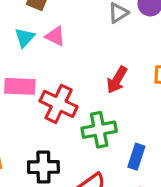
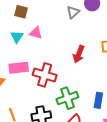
green cross: (99, 130) -> (67, 98), moved

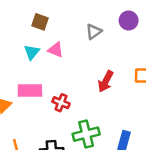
gray triangle: (73, 12) -> (94, 32), moved
red cross: (45, 75) -> (61, 103), size x0.6

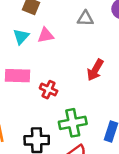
gray triangle: (94, 32) -> (85, 19), turned 35
pink triangle: (56, 50) -> (46, 35), turned -35

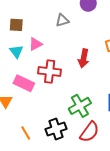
pink rectangle: (17, 76) -> (24, 83), turned 42
red cross: (49, 90) -> (50, 71), moved, size x1.5

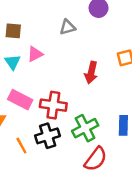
red cross: (50, 71) -> (53, 105), moved
black cross: (56, 129) -> (48, 136), moved
orange line: (26, 133) -> (21, 146), moved

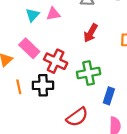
red arrow: (91, 73) -> (91, 33), moved
green cross: (85, 128) -> (89, 73), moved

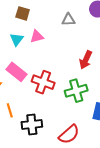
red arrow: (91, 33) -> (86, 60), moved
black cross: (43, 85) -> (32, 124), moved

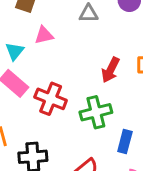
cyan triangle: (17, 39) -> (15, 51), moved

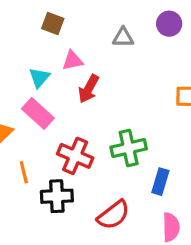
red arrow: (110, 70) -> (89, 89), moved
red cross: (51, 99) -> (75, 156), moved

